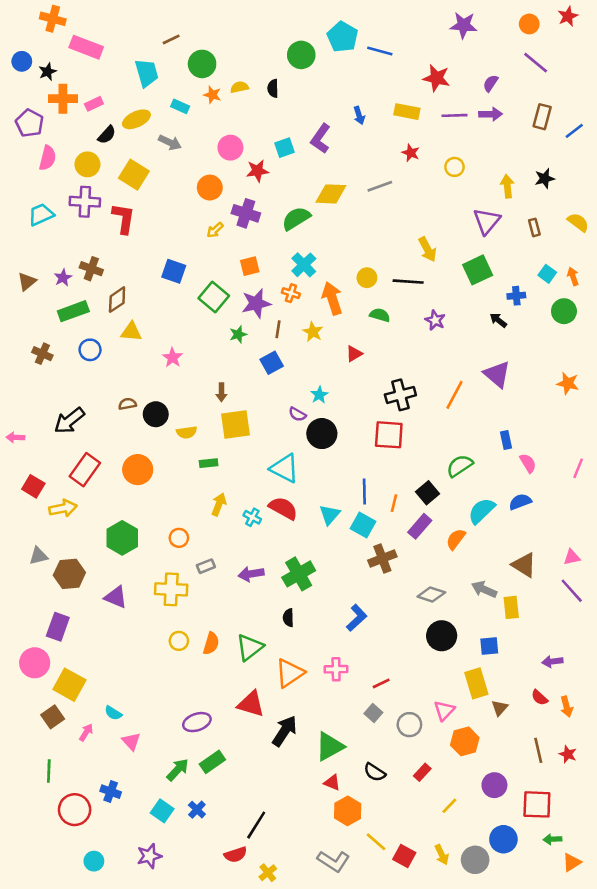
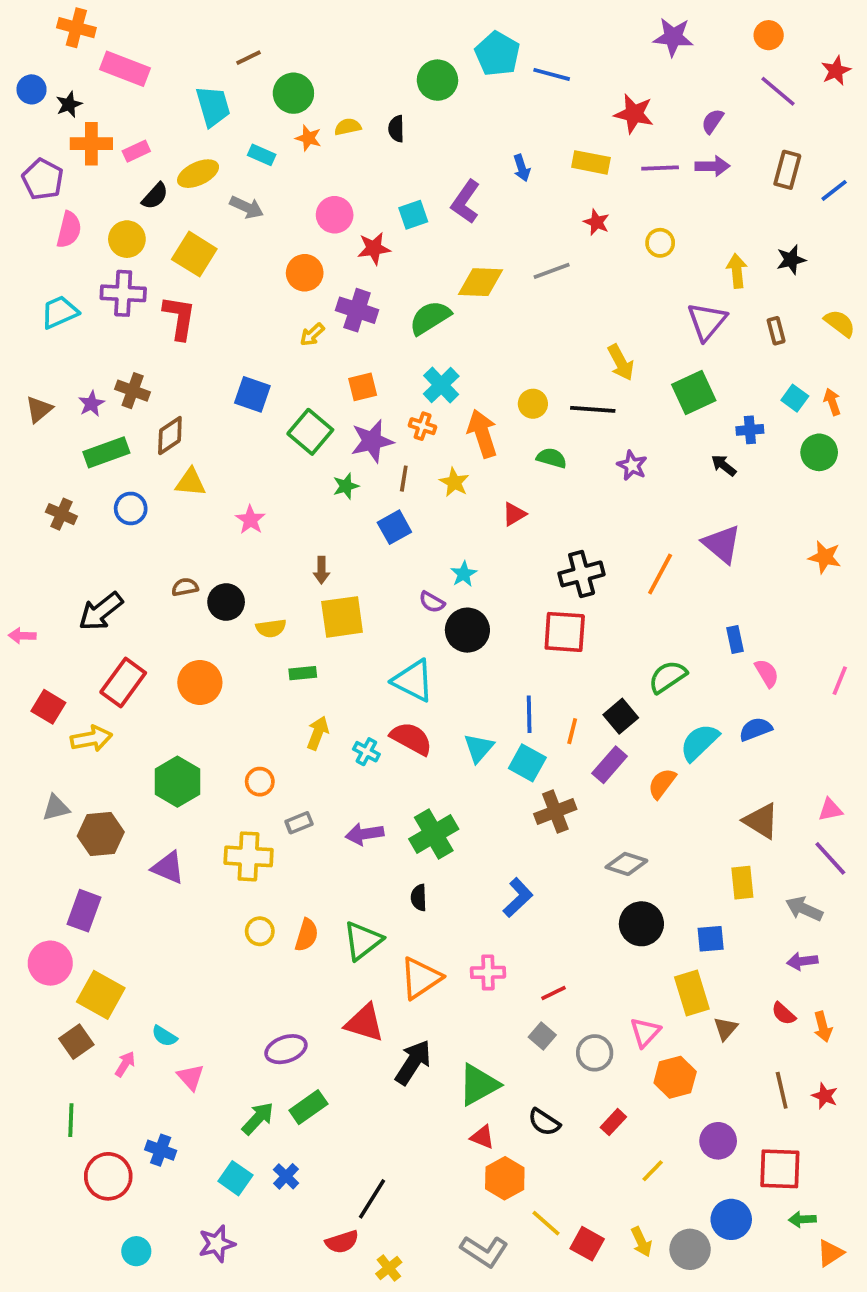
red star: (568, 16) -> (836, 71), moved
gray arrow: (484, 589) -> (804, 909), moved

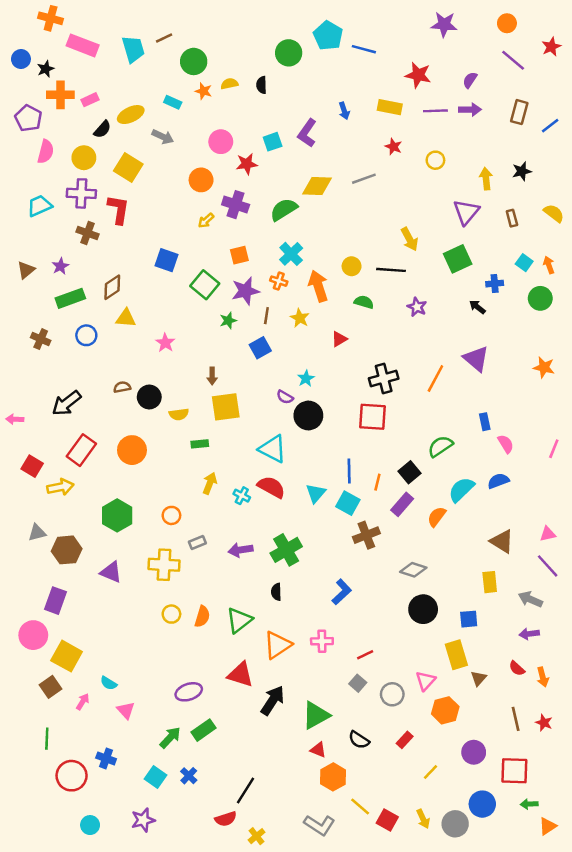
cyan trapezoid: (213, 106) -> (133, 49), moved
brown cross: (133, 391) -> (88, 233), moved

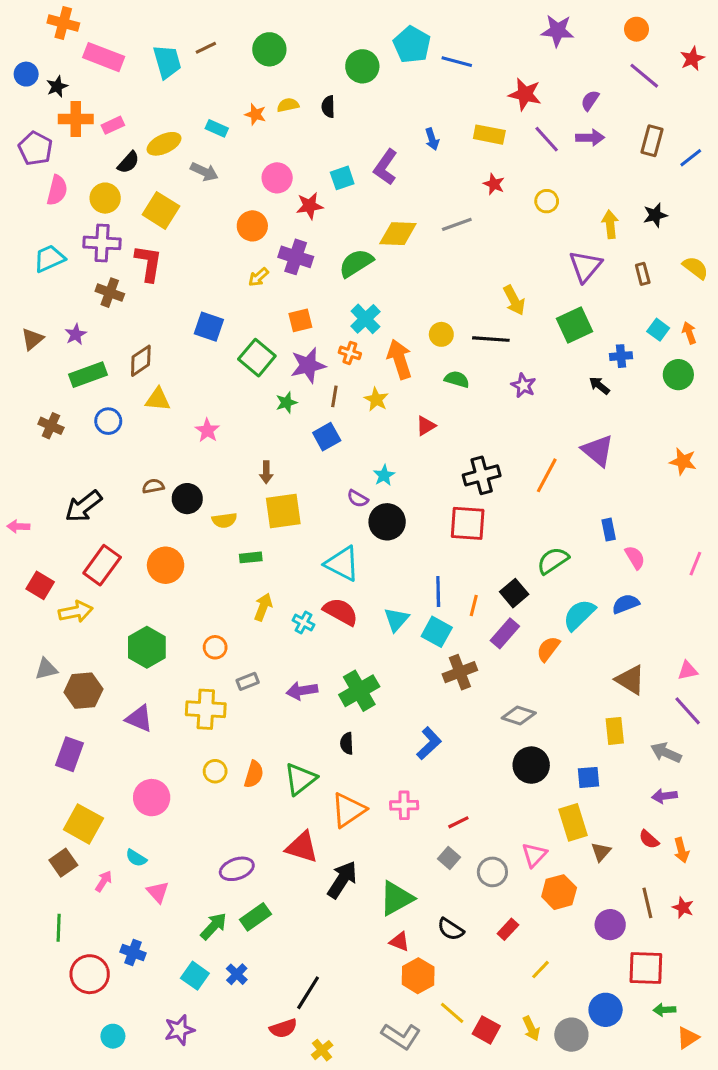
green circle: (194, 61) -> (269, 49), moved
purple line: (435, 111) -> (547, 139), turned 50
pink circle: (33, 635) -> (152, 798), moved
purple circle: (474, 752) -> (610, 925), moved

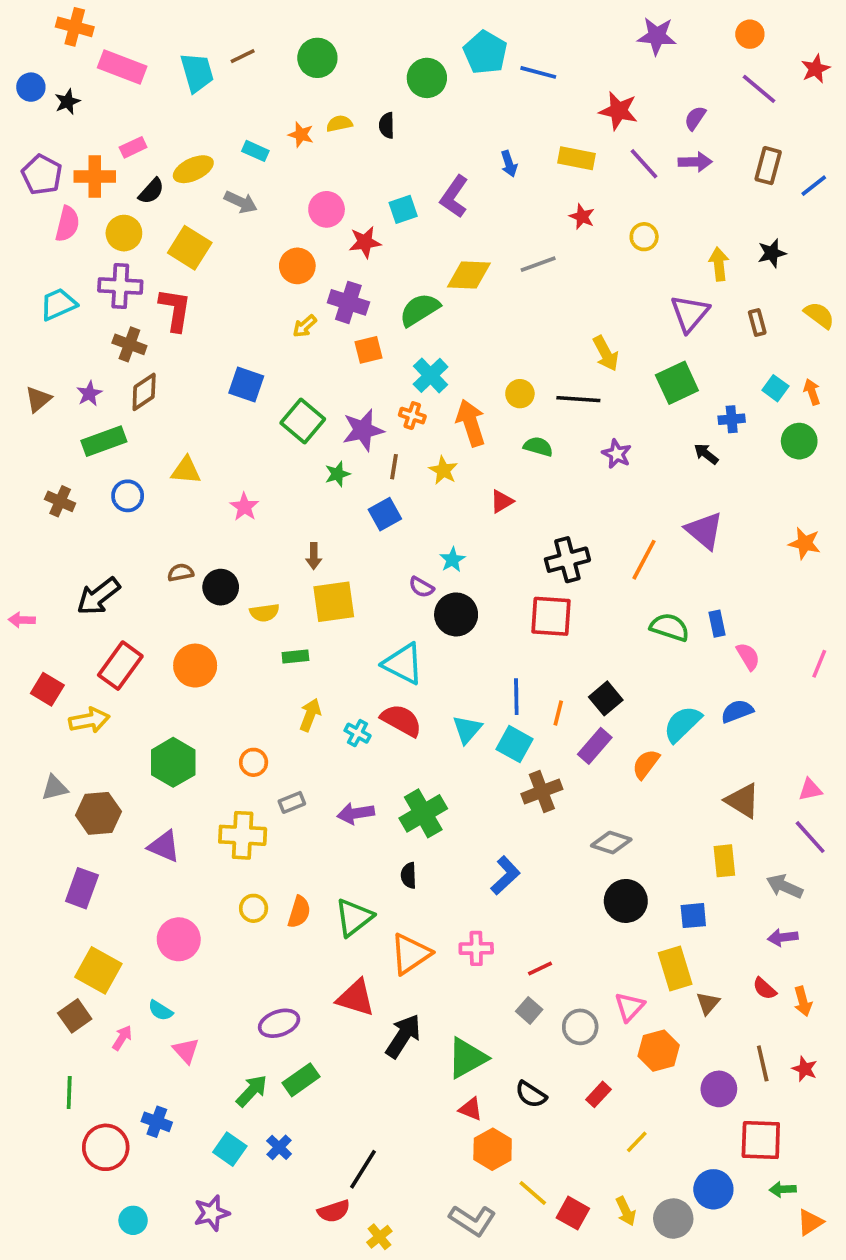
orange cross: (76, 119) -> (95, 176), moved
orange square: (300, 320) -> (368, 350), moved
brown diamond: (141, 361) -> (144, 392), moved
green semicircle: (553, 561) -> (670, 627), moved, turned 52

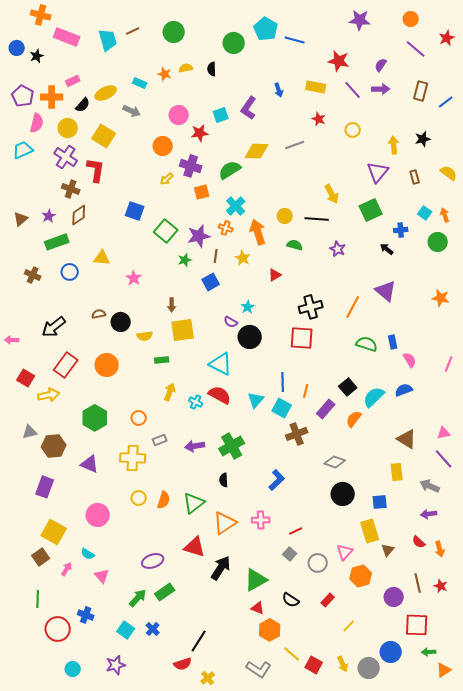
purple cross: (120, 286) -> (66, 157), turned 30
cyan trapezoid: (58, 304) -> (23, 150), moved
black square: (606, 698) -> (348, 387), moved

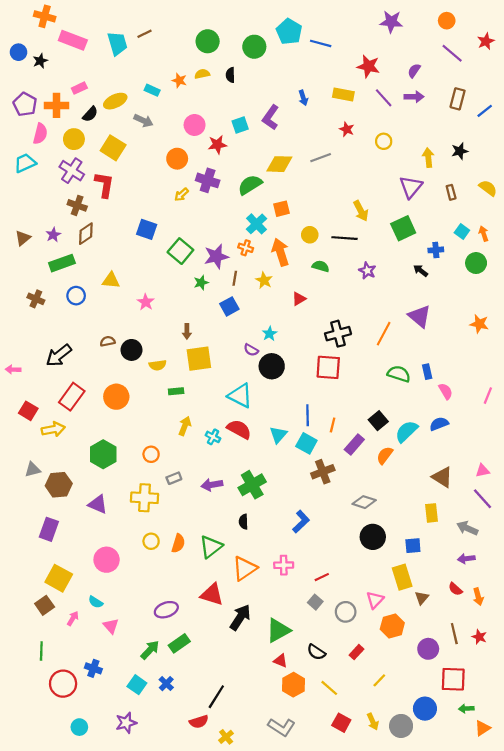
green circle: (174, 32) -> (208, 41), moved
orange square: (202, 192) -> (281, 209), moved
yellow line: (292, 654) -> (329, 688), moved

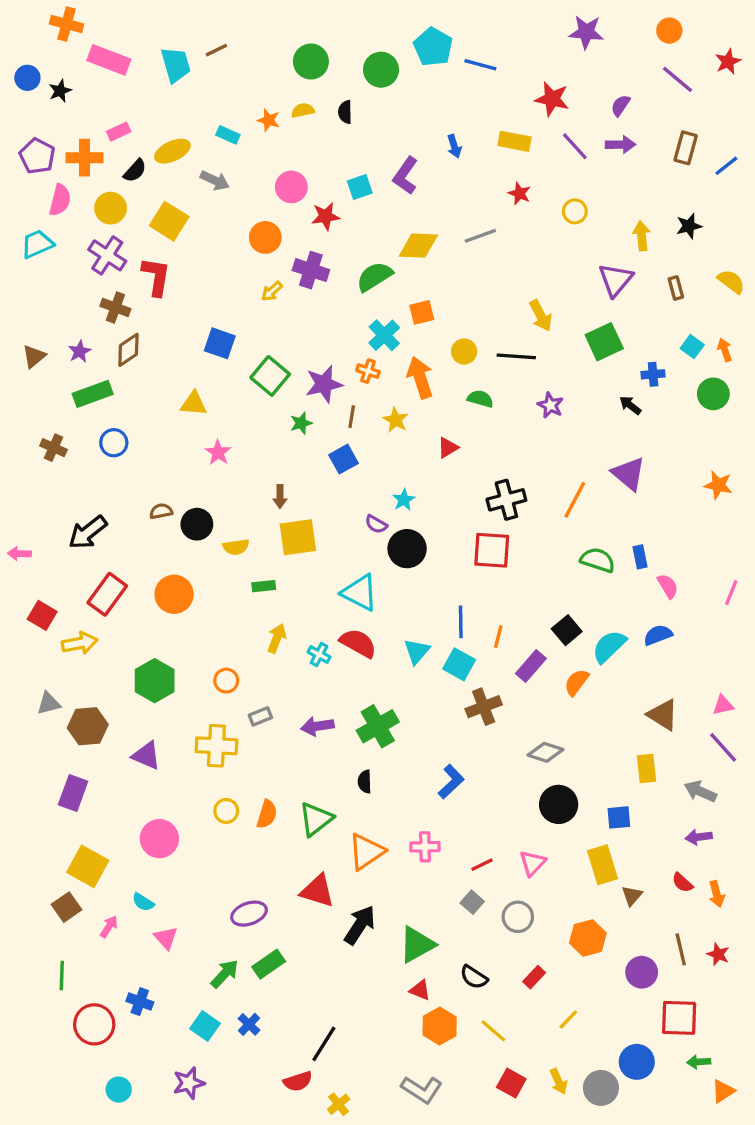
yellow triangle: (111, 280) -> (194, 404), moved
pink triangle: (375, 600) -> (532, 863), moved

